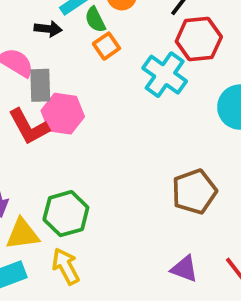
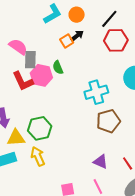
green semicircle: (95, 20) -> (58, 67), moved
black arrow: (48, 29) -> (77, 36), moved, turned -48
cyan cross: (165, 75) -> (96, 92), moved, turned 35

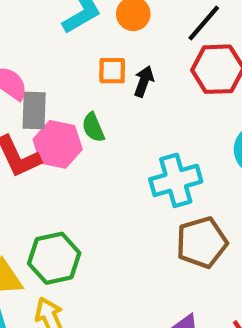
black arrow: (77, 36) -> (144, 81), moved, turned -32
orange square: (67, 41) -> (112, 71), turned 32

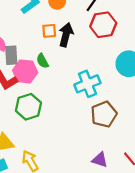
black arrow: (144, 81) -> (66, 35), size x1.5
green hexagon: (54, 258) -> (28, 107), moved

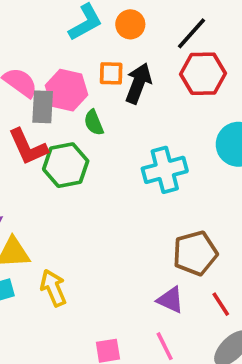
pink hexagon: (25, 71) -> (67, 90), moved
green hexagon: (28, 107) -> (66, 165), moved
brown pentagon: (104, 114) -> (195, 253), moved

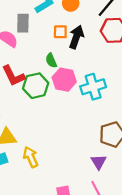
pink hexagon: (67, 90) -> (64, 80), moved
gray rectangle: (43, 107) -> (23, 23), moved
purple triangle: (170, 300) -> (99, 162), turned 35

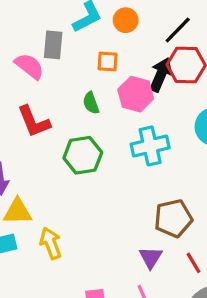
black arrow: (76, 37) -> (161, 75), moved
pink hexagon: (64, 80) -> (136, 94), moved
green hexagon: (36, 86) -> (83, 155), moved

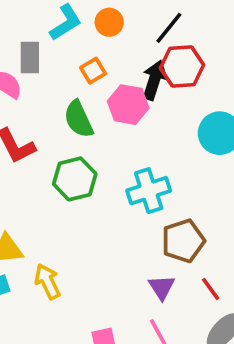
orange square: (108, 61) -> (93, 71), turned -30
green semicircle: (91, 103) -> (79, 119), size x1.5
cyan cross: (150, 146) -> (149, 191), moved

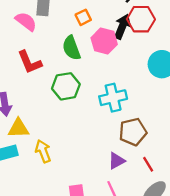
purple triangle: (162, 287) -> (117, 161), turned 30

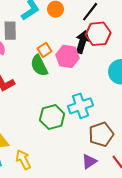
orange square: (83, 17) -> (45, 50), moved
green hexagon: (66, 86) -> (52, 117), moved

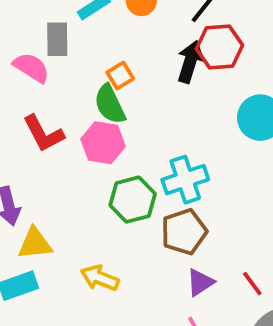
pink hexagon: (67, 56) -> (103, 143), moved
brown pentagon: (101, 134) -> (184, 232), moved
yellow arrow: (23, 160) -> (100, 278), moved, turned -42

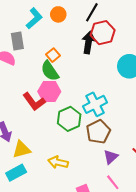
red L-shape: (43, 134) -> (34, 102), moved

